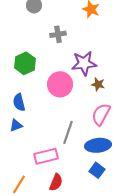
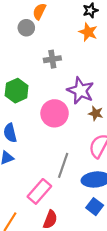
purple star: (84, 63) -> (81, 91), turned 30
pink rectangle: (46, 156) -> (39, 191), turned -35

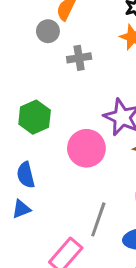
gray cross: (52, 59) -> (79, 58), moved

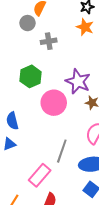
green hexagon: (35, 117) -> (31, 76), moved

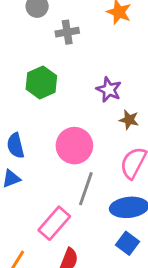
purple star: (78, 81) -> (109, 90), size x0.7
pink circle: (54, 103) -> (74, 146), moved

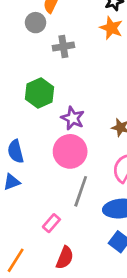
purple star: (109, 90) -> (73, 118), moved
pink rectangle: (54, 223) -> (51, 223), size x0.6

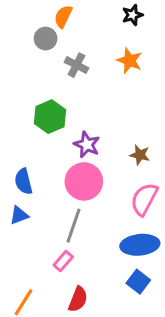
orange star: (111, 28) -> (130, 61), moved
gray cross: (63, 47) -> (76, 65), turned 36
gray line: (81, 191) -> (74, 226), moved

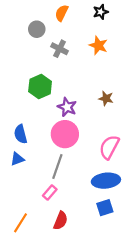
orange semicircle: (63, 16) -> (62, 13), moved
brown star: (140, 155) -> (106, 98), moved
blue square: (138, 282) -> (105, 208), turned 35

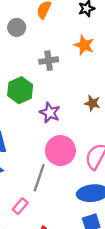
gray cross: (59, 49) -> (49, 61), moved, turned -35
pink circle: (65, 134) -> (60, 151), moved
pink rectangle: (50, 193) -> (20, 206), moved

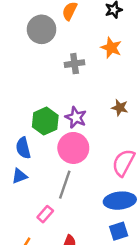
gray circle: (17, 27) -> (42, 29), size x1.5
green hexagon: (20, 90) -> (45, 121), moved
pink circle: (60, 151) -> (73, 148), moved

